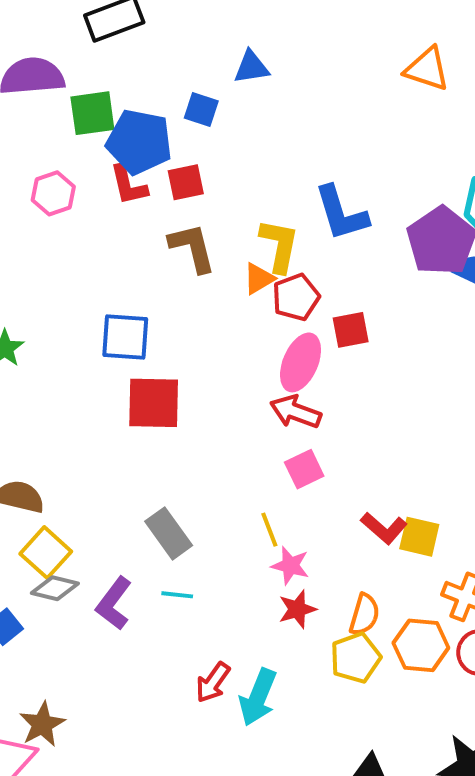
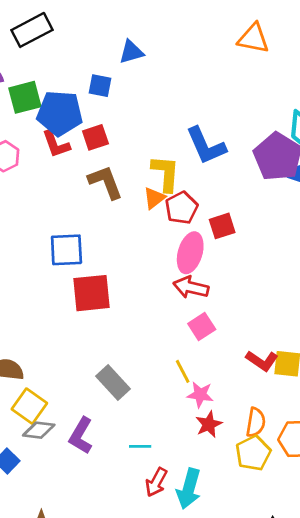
cyan line: (177, 595) -> (140, 446), moved

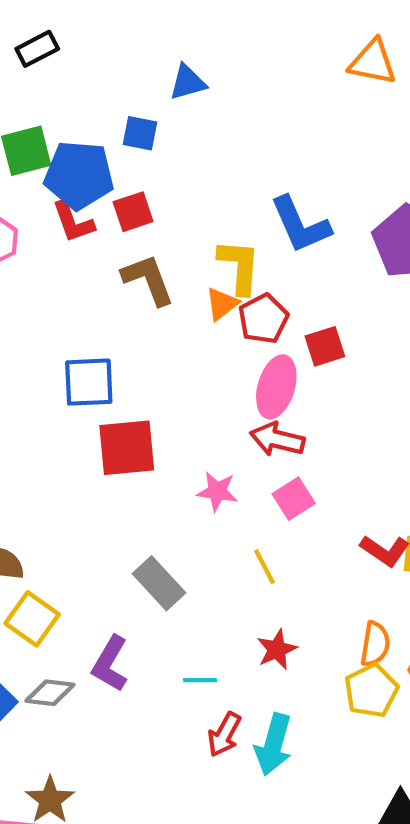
black rectangle: (32, 30) -> (37, 49), size x0.7
pink star: (200, 395) -> (217, 491), moved
red star: (209, 424) -> (277, 649), moved
gray diamond: (39, 430) -> (50, 693), moved

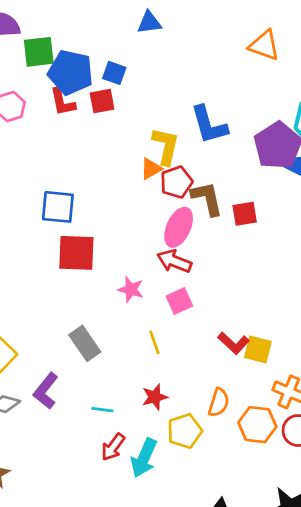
orange triangle: (373, 62) -> (264, 45), moved
blue square: (140, 133) -> (114, 73), moved
brown L-shape: (148, 280) -> (207, 198), moved
red square: (325, 346) -> (245, 214), moved
yellow pentagon: (371, 691) -> (185, 431), moved

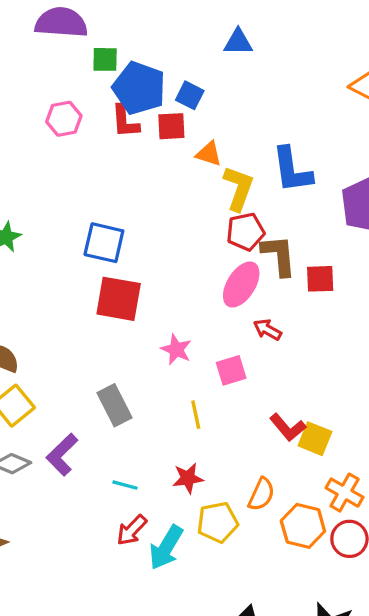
green square: (39, 52) -> (105, 59), size x0.7
orange triangle: (151, 169) -> (209, 154), moved, turned 40
red arrow: (174, 261) -> (267, 330), moved, size x0.7

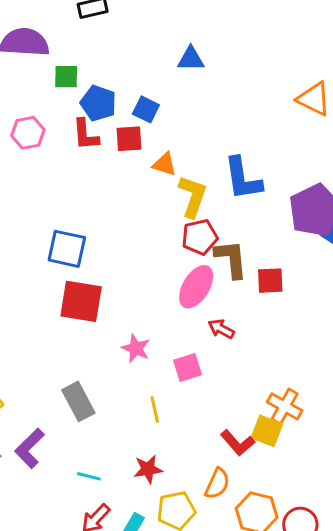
blue pentagon: (139, 88) -> (98, 103), size x0.7
red L-shape: (288, 427) -> (238, 443), moved
orange cross: (345, 493) -> (285, 406), moved

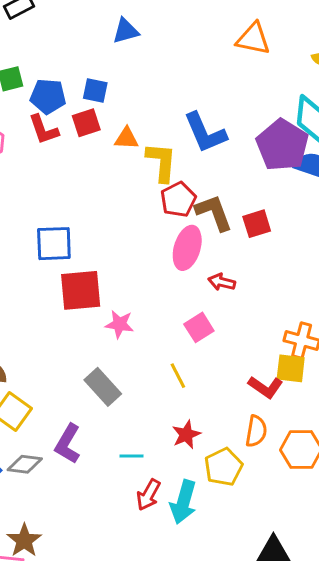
pink star: (136, 348) -> (119, 324), moved

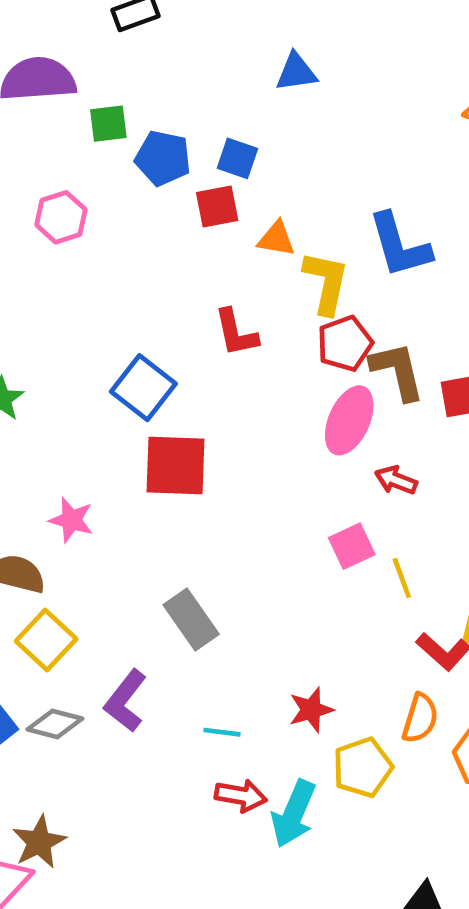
red L-shape: (44, 130) -> (236, 333), moved
blue square: (54, 244) -> (143, 388), turned 33
pink star: (119, 324) -> (71, 520), moved
yellow line: (178, 376) -> (402, 578), moved
red arrow: (148, 495) -> (241, 796), turned -116

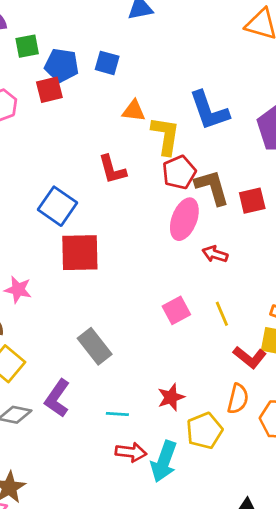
red square: (217, 207) -> (49, 90), moved
pink square: (352, 546) -> (176, 310), moved

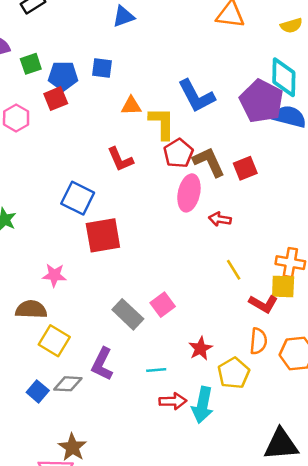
pink square: (176, 310) -> (163, 305), moved

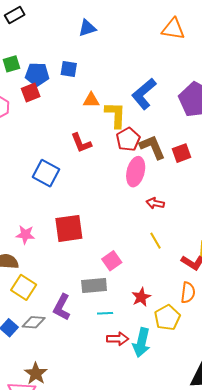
blue L-shape: (196, 96) -> (144, 94), turned 76
red arrow: (220, 219) -> (155, 203), moved
red square: (103, 235) -> (69, 228), moved
yellow line: (234, 270) -> (155, 241), moved
gray rectangle: (128, 314) -> (94, 286), moved, turned -50

